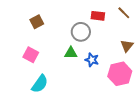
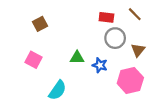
gray circle: (81, 32) -> (115, 38), moved
cyan semicircle: (40, 84) -> (57, 90), moved

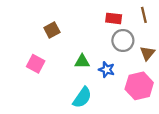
brown line: (135, 14) -> (144, 15), turned 32
brown square: (40, 24) -> (52, 30), moved
cyan semicircle: (57, 90) -> (82, 97), moved

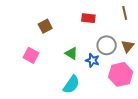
red rectangle: (114, 18) -> (88, 18), moved
gray circle: (123, 40) -> (107, 45), moved
green triangle: (82, 61) -> (71, 53), turned 32

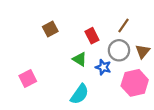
brown line: (125, 13) -> (123, 26), moved, turned 48
red rectangle: (88, 18) -> (92, 36), moved, turned 56
pink square: (31, 55) -> (28, 78), moved, turned 35

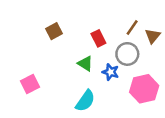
brown triangle: (143, 51) -> (153, 36), moved

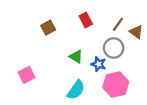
brown triangle: (153, 36) -> (136, 32), turned -32
red rectangle: (98, 38) -> (86, 20), moved
pink hexagon: (144, 89) -> (116, 85), moved

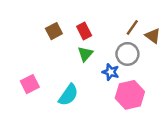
red rectangle: (86, 20) -> (84, 31), moved
green triangle: (76, 57) -> (85, 54), moved, turned 40
cyan semicircle: (76, 90) -> (68, 95), moved

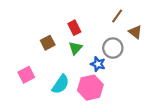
brown line: (132, 27) -> (117, 16), moved
brown square: (54, 31) -> (48, 43), moved
pink hexagon: (130, 95) -> (90, 88), moved

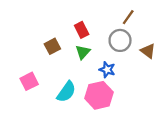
brown triangle: (135, 32) -> (148, 51), moved
gray circle: (113, 48) -> (120, 40), moved

